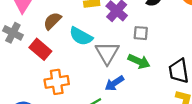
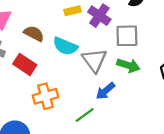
brown semicircle: (52, 21) -> (34, 34), turned 78
gray square: (141, 33) -> (127, 36), size x1.5

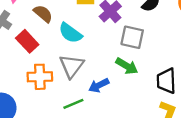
gray triangle: (94, 60) -> (72, 66), moved

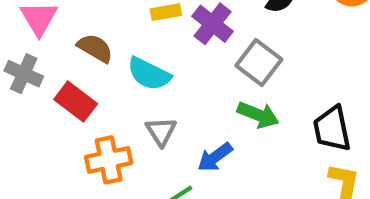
gray square: (132, 37) -> (259, 63), turned 35
gray triangle: (72, 66) -> (161, 131), size x0.7

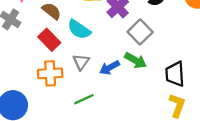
red rectangle: (76, 102) -> (49, 40), moved
blue arrow: (215, 157) -> (110, 68), moved

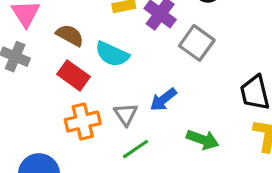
green arrow: (136, 60) -> (203, 140), moved
gray triangle: (81, 62) -> (126, 114), moved

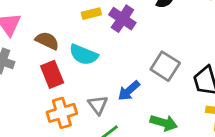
gray square: (197, 43) -> (165, 66), moved
red rectangle: (74, 75) -> (52, 74), turned 35

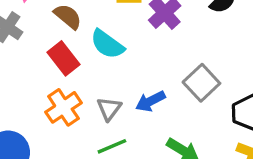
red rectangle: (52, 74) -> (63, 58), turned -30
orange cross: (62, 113) -> (63, 107), turned -32

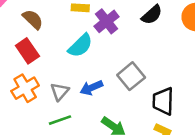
cyan semicircle: (107, 44) -> (80, 46), moved, turned -84

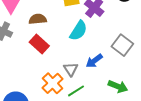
brown semicircle: (33, 19) -> (38, 19), turned -36
orange cross: (25, 88) -> (53, 83), moved

